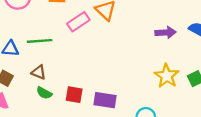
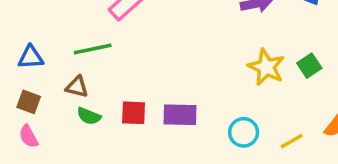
green line: (40, 41) -> (93, 49), moved

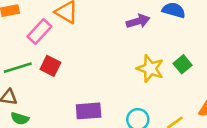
red square: (134, 113) -> (50, 66), moved, turned 30

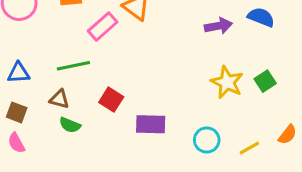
red square: (50, 66) -> (111, 100), moved

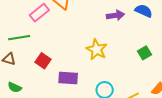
yellow star: (227, 82) -> (97, 49), moved
green semicircle: (70, 125) -> (15, 87), moved

